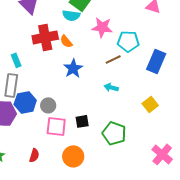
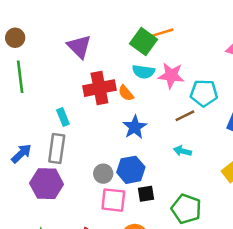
cyan semicircle: (71, 15) -> (143, 72), moved
blue hexagon: (25, 102) -> (131, 170), moved

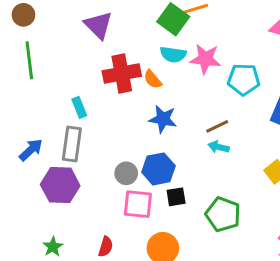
brown line: (185, 116) -> (217, 126), moved
blue star: (135, 127) -> (163, 119), turned -30

